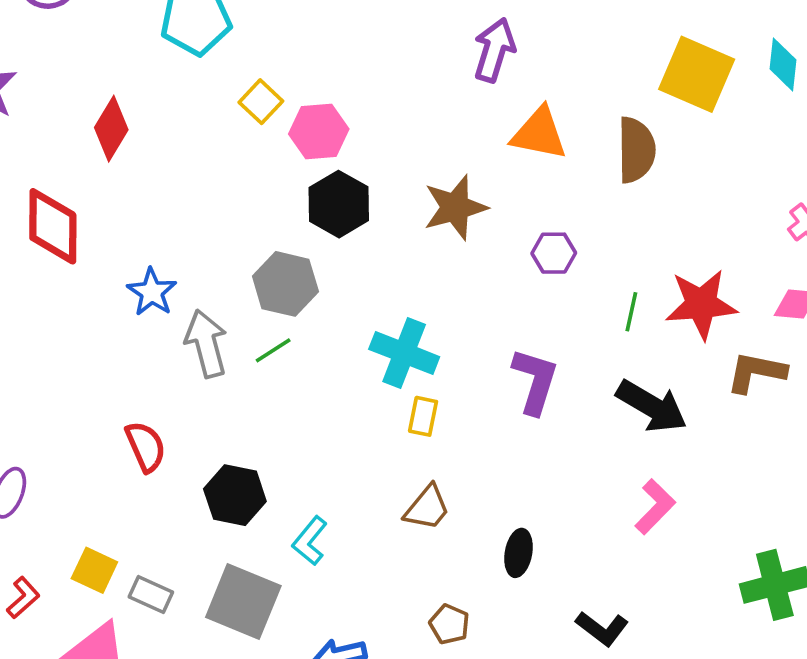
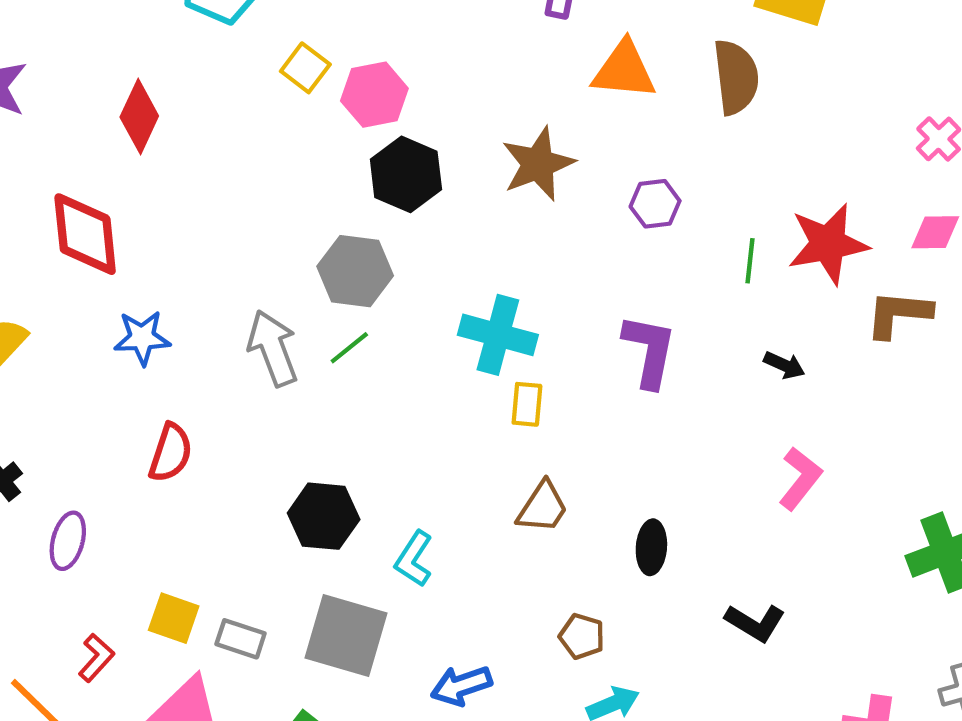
blue star: (152, 292) -> (142, 338), moved, turned -30
black arrow: (652, 406) -> (784, 365), size x0.5
red semicircle: (146, 447) -> (171, 453), moved, turned 48

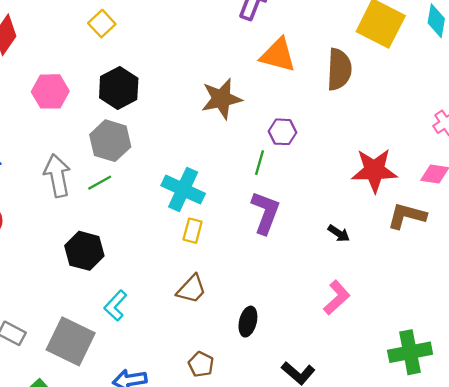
pink hexagon: (374, 95) -> (50, 91), moved
black hexagon: (406, 174) -> (119, 88), moved
green line: (750, 261) -> (259, 163), moved
black hexagon: (324, 516) -> (84, 251), moved

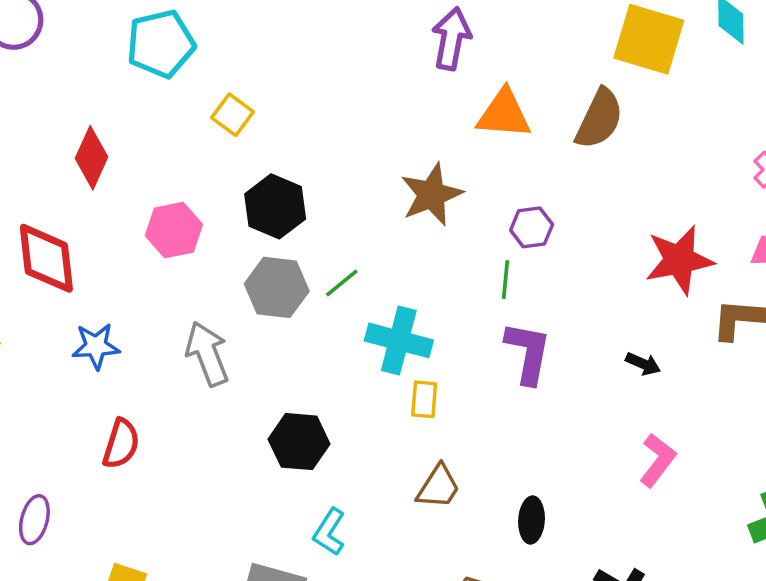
brown semicircle: (339, 69) -> (599, 119), turned 33
green line: (100, 183) -> (342, 283), moved
black hexagon: (84, 251) -> (299, 442), moved

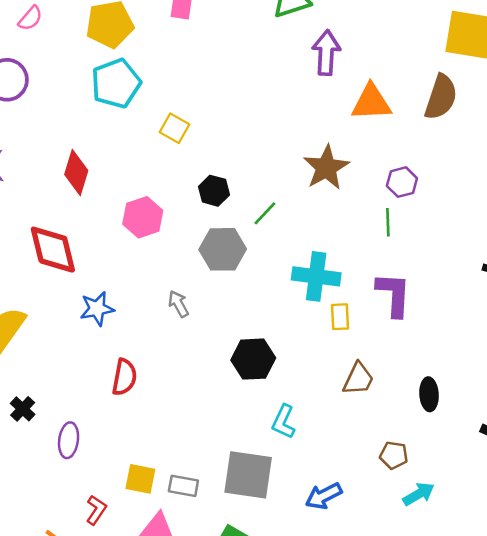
black hexagon: (275, 206) -> (214, 191), size x0.7
green line: (342, 283) -> (265, 213), moved
purple L-shape: (528, 353) -> (394, 295), moved
gray arrow: (207, 354) -> (178, 304), size x0.6

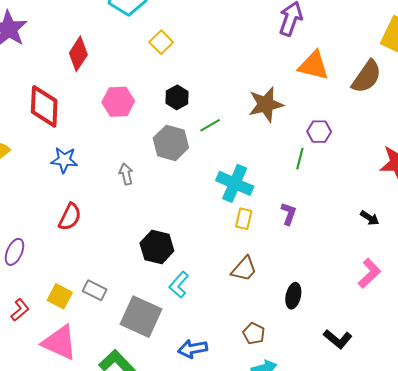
purple L-shape: (394, 295) -> (289, 214), size x0.6
black hexagon: (253, 359) -> (157, 247), moved
gray rectangle: (183, 486) -> (95, 290), moved

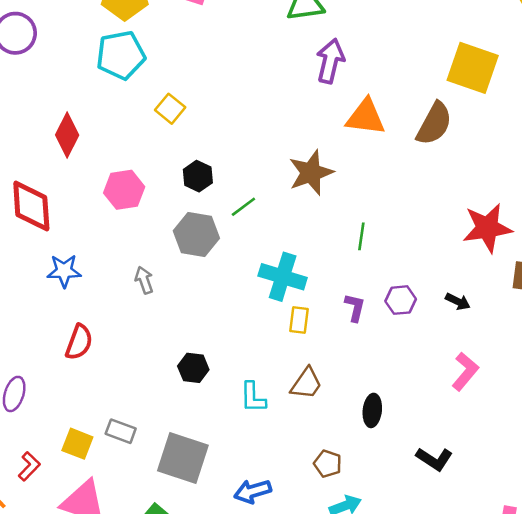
purple hexagon: (319, 132) -> (401, 300), moved
black hexagon: (157, 247) -> (193, 368), size x0.7
cyan L-shape: (179, 285) -> (253, 397), moved, turned -36

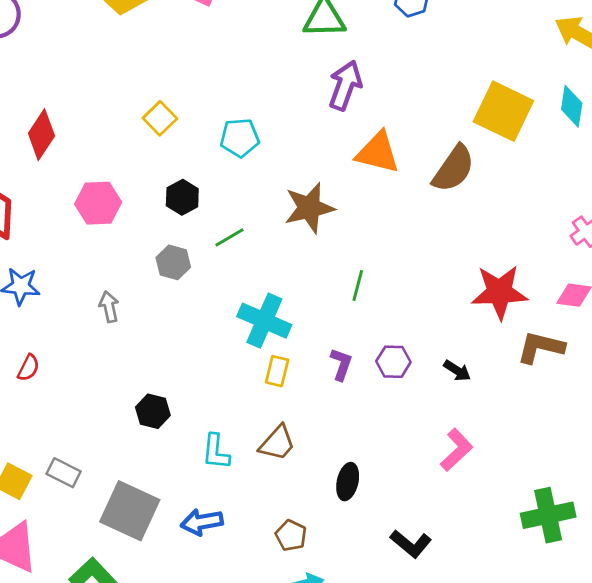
cyan pentagon: (121, 55) -> (240, 138), moved, size x0.7
gray hexagon: (196, 235) -> (173, 262), size x0.7
red semicircle: (79, 342) -> (28, 368), size x0.7
blue arrow: (253, 491) -> (202, 522), moved

